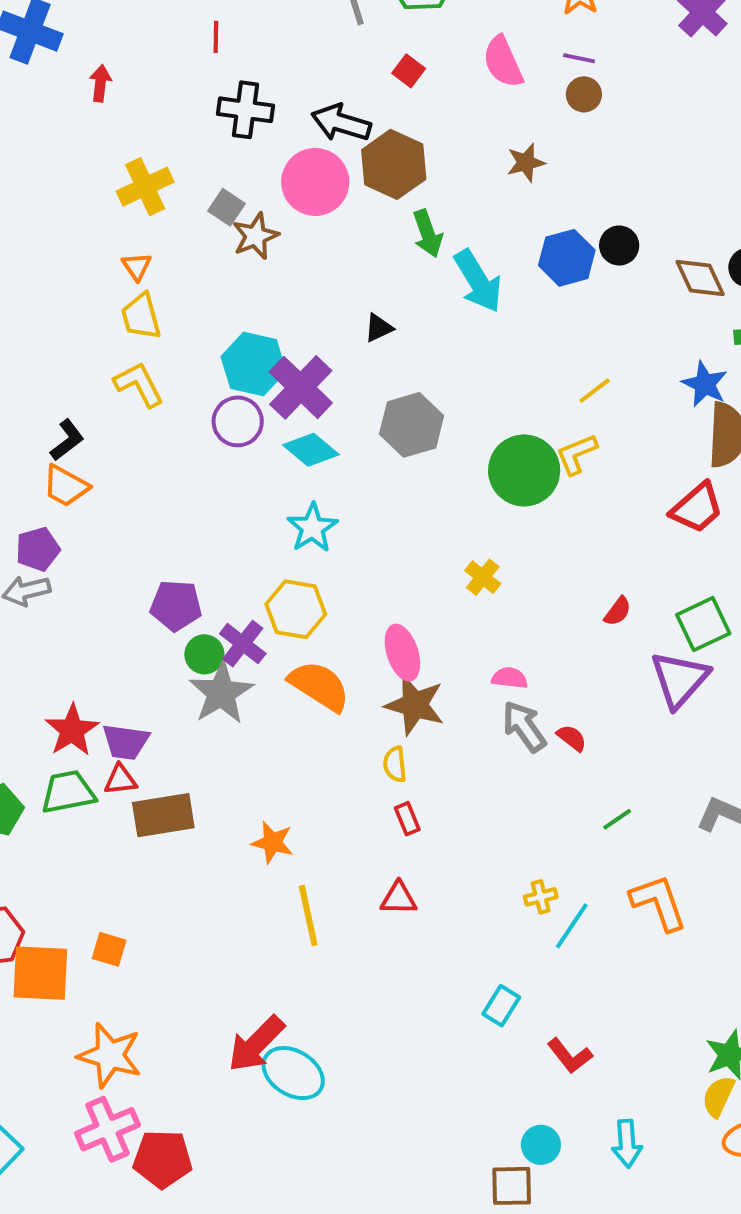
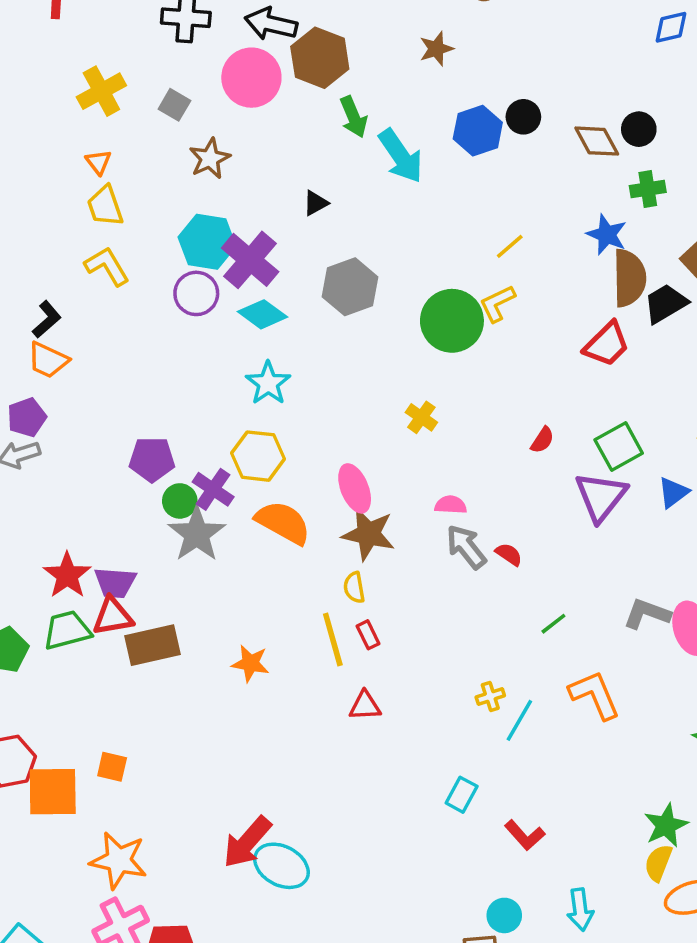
brown star: (256, 236) -> (210, 159), moved
red triangle: (120, 780) -> (113, 616), size x1.4
yellow line: (308, 916) -> (333, 639), moved

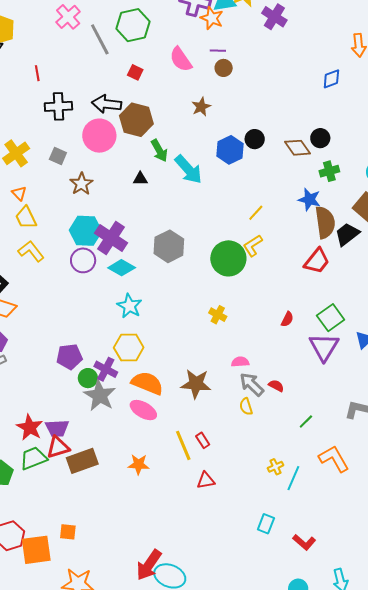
black triangle: (316, 203) -> (140, 179), moved, turned 35
pink ellipse: (355, 488) -> (143, 410), moved, turned -32
yellow semicircle: (354, 588) -> (246, 406), moved

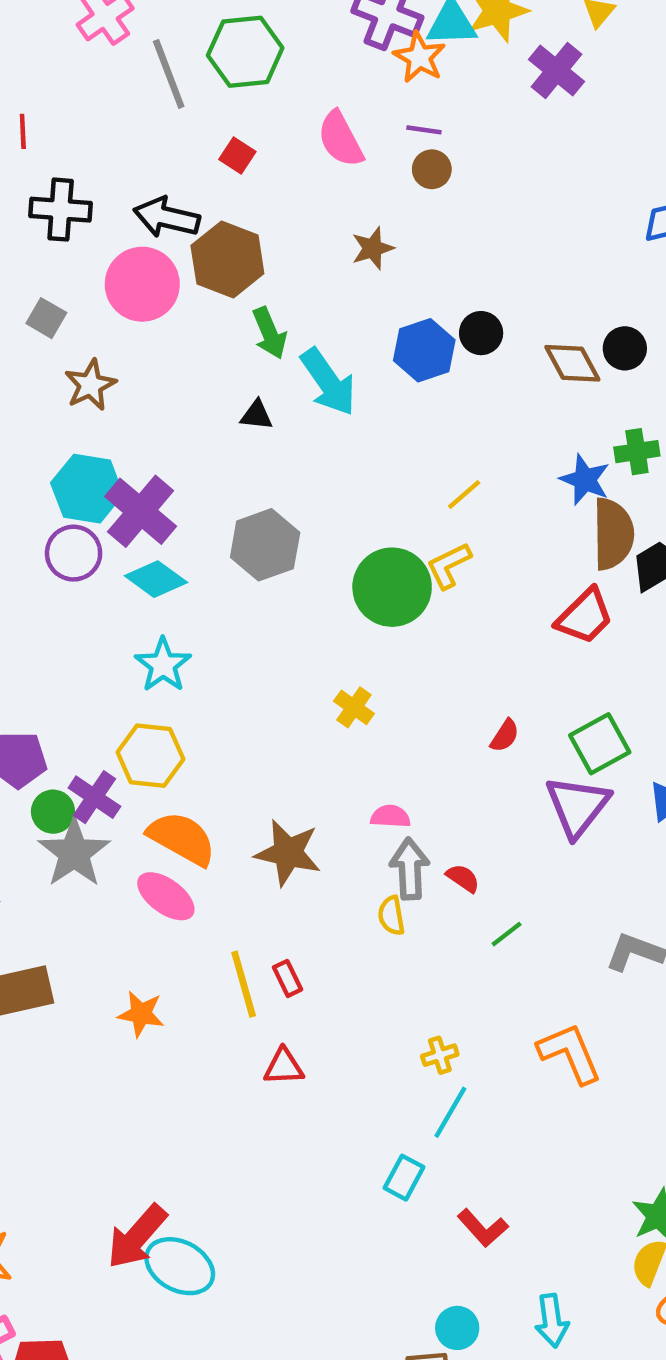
green cross: (329, 171) -> (637, 452), moved
black triangle: (140, 179) -> (257, 415), moved
gray arrow: (252, 384) -> (410, 869), turned 36
green line: (306, 422) -> (507, 934), moved
cyan line: (293, 478) -> (450, 1112), moved

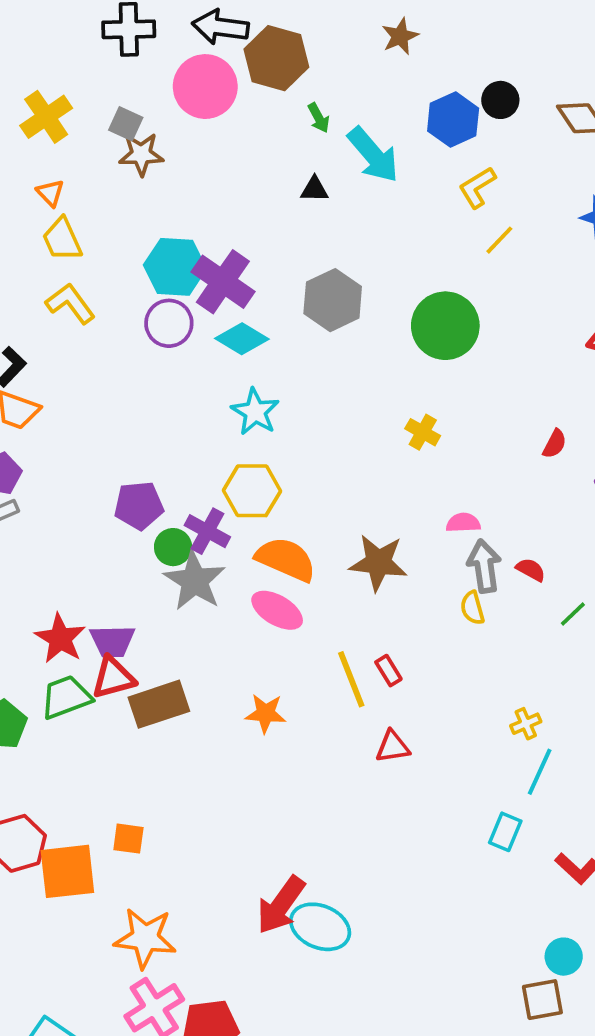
green arrow: (269, 333) -> (319, 118), size x0.7
brown star: (90, 385) -> (141, 154), moved, turned 30
yellow L-shape: (449, 566) -> (477, 187), moved

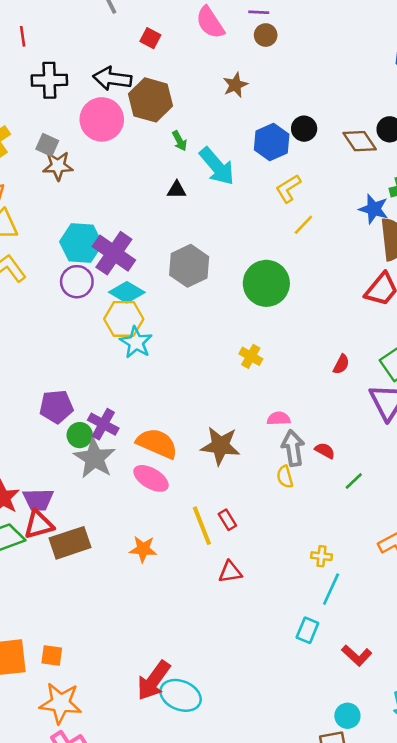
yellow hexagon: (252, 491) -> (124, 319), moved
yellow cross: (526, 724) -> (321, 556), turned 30
orange square: (128, 839) -> (52, 656), moved

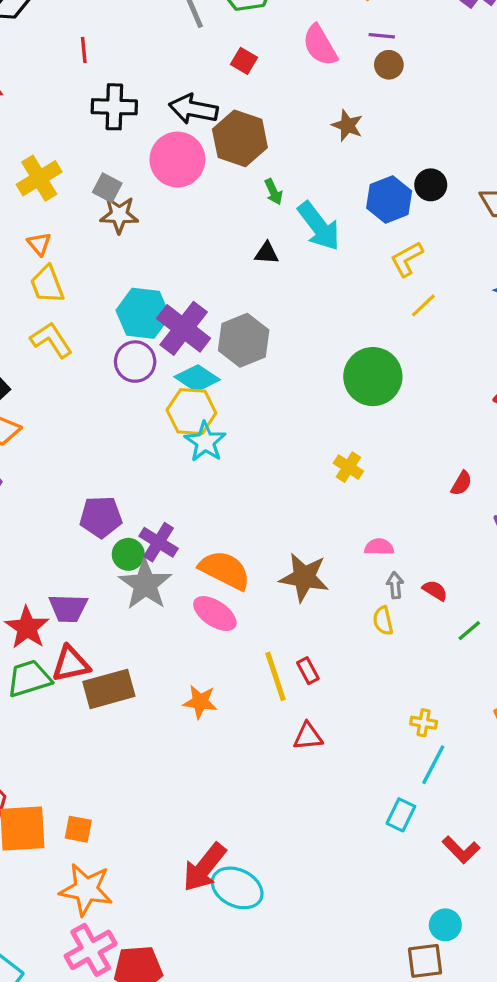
brown star: (235, 85) -> (347, 125), turned -30
gray hexagon: (189, 266) -> (244, 340), moved
gray arrow: (293, 448) -> (395, 585), size x0.6
purple trapezoid: (38, 500) -> (68, 608), moved

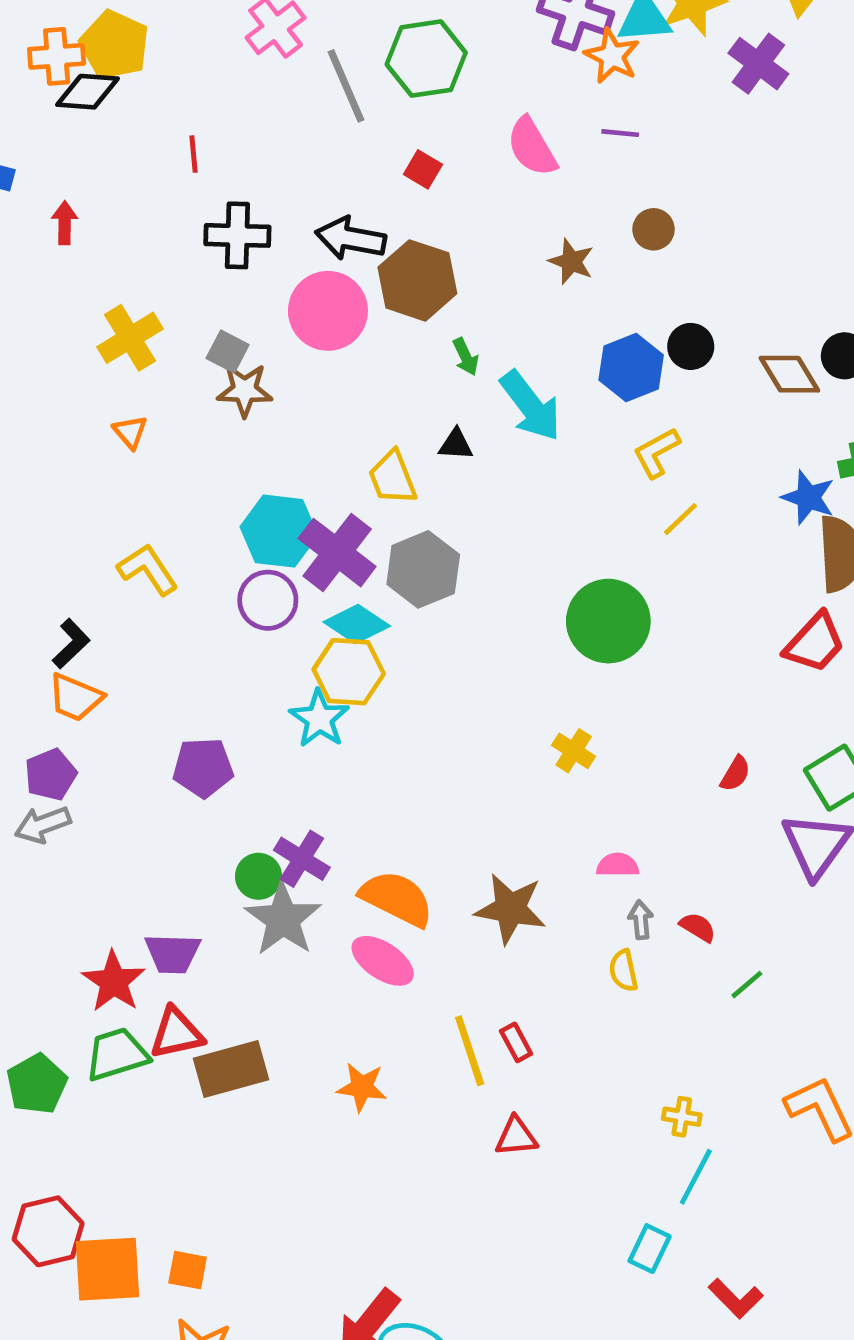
brown circle: (389, 65) -> (653, 229), moved
yellow trapezoid: (47, 284) -> (393, 478), moved
cyan star: (205, 442) -> (319, 719), moved
purple pentagon: (101, 517) -> (203, 768), moved

